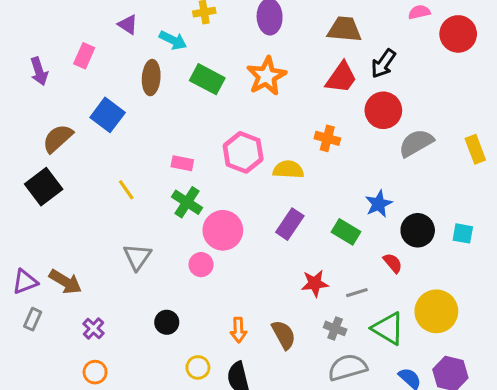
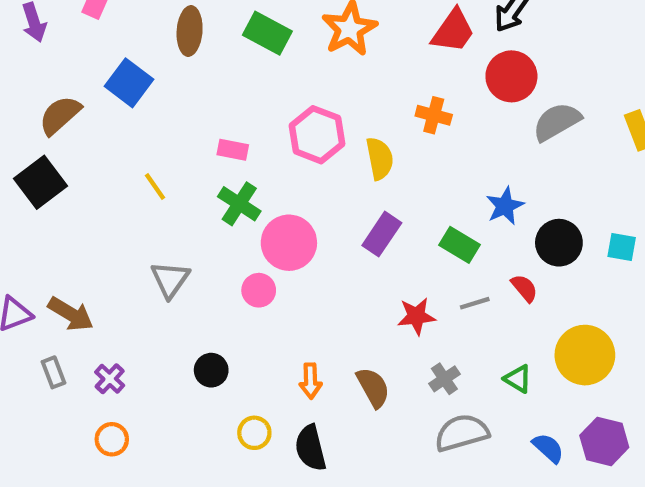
yellow semicircle: (288, 170) -> (380, 158), turned 76
gray line: (357, 293) -> (475, 303), moved
gray rectangle: (33, 319) -> (53, 372), moved, turned -45
gray cross: (335, 328) -> (444, 379), turned 35
green triangle: (388, 328) -> (518, 379), size x0.6

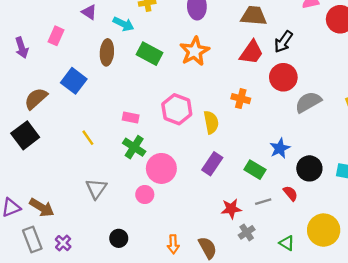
gray rectangle: (53, 372) -> (32, 239), size x1.5
gray cross: (444, 379) -> (247, 232), moved

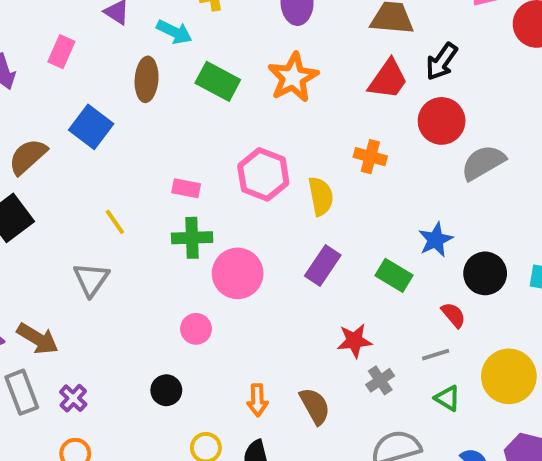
green cross: (134, 147) -> (192, 238), turned -35
gray triangle: (96, 189) -> (91, 279), moved
pink circle: (145, 194) -> (196, 329), moved
gray line: (263, 202) -> (436, 355), moved

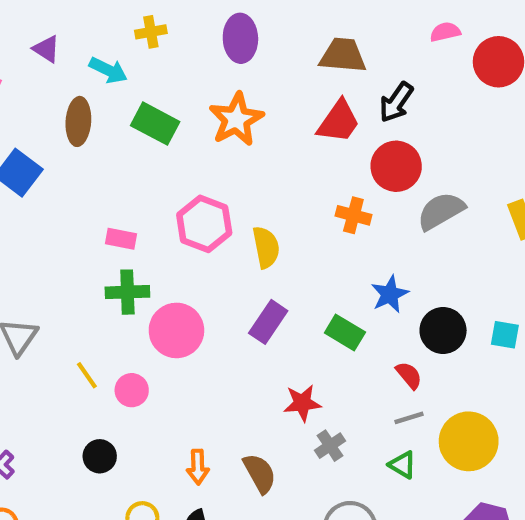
orange cross: (370, 157) -> (353, 215), moved
yellow line: (115, 222) -> (87, 375), moved
gray line: (436, 355) -> (409, 418), moved

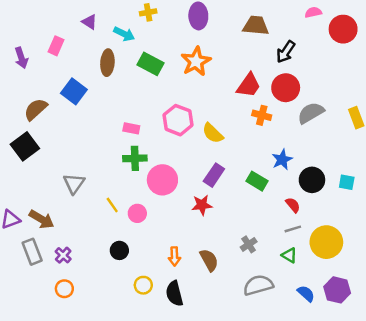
red trapezoid: (339, 121) -> (249, 85), moved
yellow semicircle: (266, 247) -> (213, 133), turned 145
red star: (302, 403) -> (202, 205), moved

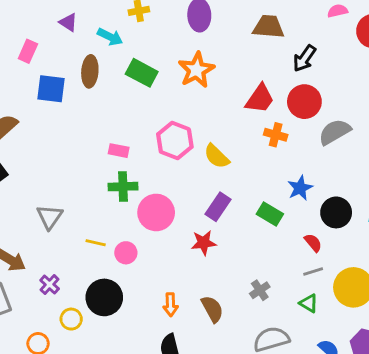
blue square: (74, 91) -> (51, 89), moved, turned -30
yellow line: (112, 205) -> (96, 243), turned -42
black circle: (119, 250) -> (104, 297), size x1.6
purple cross: (63, 255) -> (50, 284), moved
yellow circle: (143, 285) -> (71, 319), moved

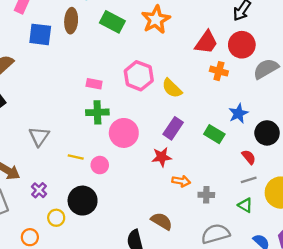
gray cross: (260, 290) -> (206, 195), turned 35
orange arrow: (171, 305) -> (181, 181), moved, turned -78
brown semicircle: (212, 309) -> (162, 221), moved, turned -30

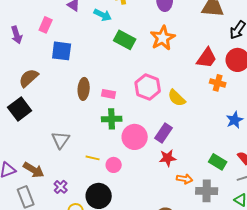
brown ellipse: (71, 21) -> (84, 89), moved
purple rectangle: (173, 128) -> (164, 133), moved
green rectangle: (214, 134) -> (218, 162), moved
gray cross: (206, 195) -> (207, 191), size x1.5

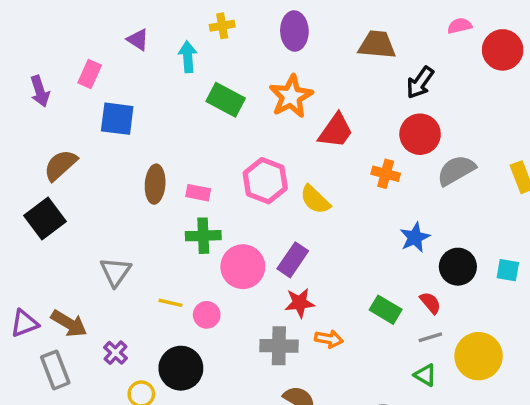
cyan arrow: (103, 15) -> (188, 57), turned -120
red trapezoid: (207, 58) -> (336, 131), moved
gray cross: (207, 191) -> (279, 346), moved

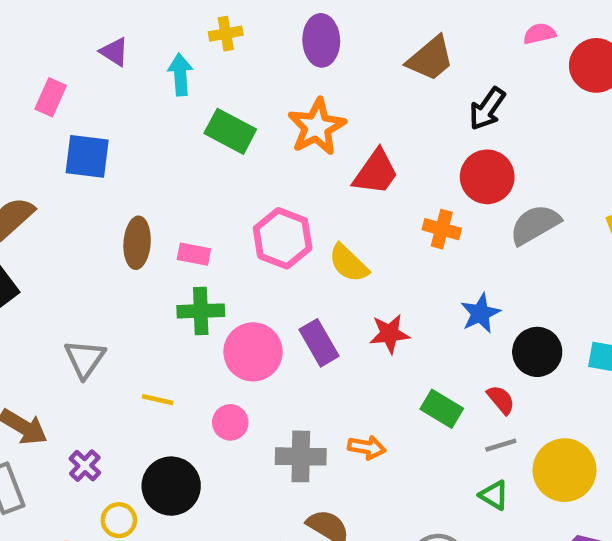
brown trapezoid: (377, 45) -> (430, 59), turned 135
purple rectangle: (293, 260) -> (319, 343), turned -64
red star: (300, 303) -> (389, 334), moved
pink circle: (207, 315) -> (230, 422), moved

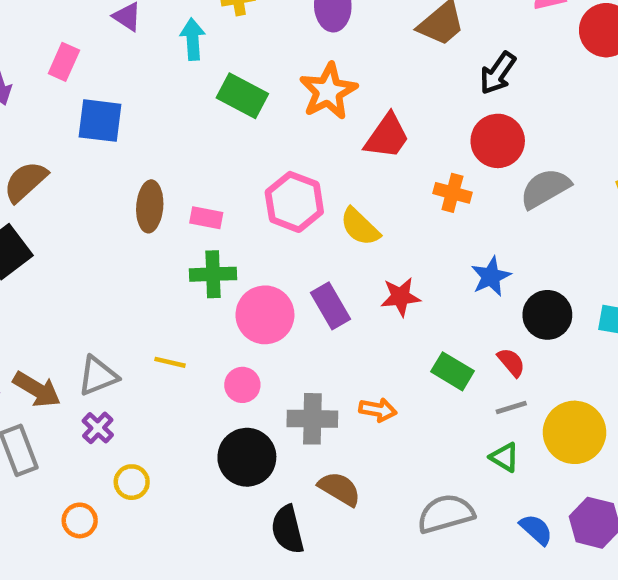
gray triangle: (85, 359) -> (98, 376), moved, turned 33
black circle: (171, 486) -> (247, 457), moved

